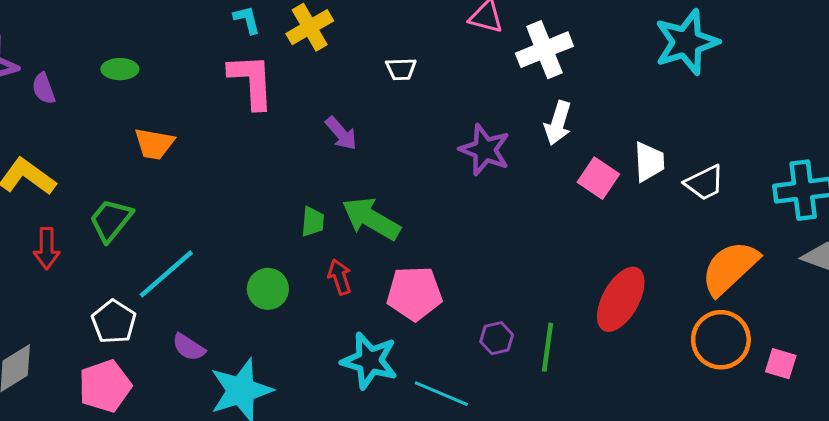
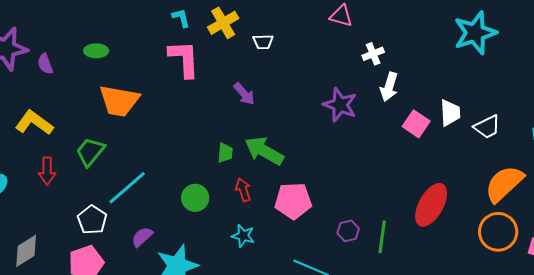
white cross: (544, 50) -> (373, 54), moved, size x0.6
white trapezoid: (401, 69) -> (263, 42), moved
orange trapezoid: (154, 144) -> (119, 101), size x1.5
purple semicircle: (189, 347) -> (142, 237), turned 105
cyan star: (370, 361) -> (243, 236), moved, size x0.6

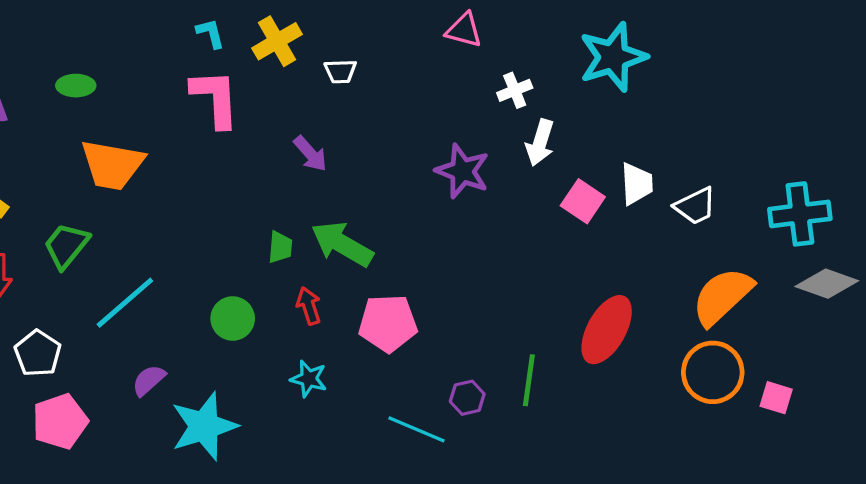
cyan star: (475, 33) -> (613, 57), moved
white pentagon: (92, 220) -> (38, 353), moved
purple hexagon: (348, 231) -> (467, 398), moved

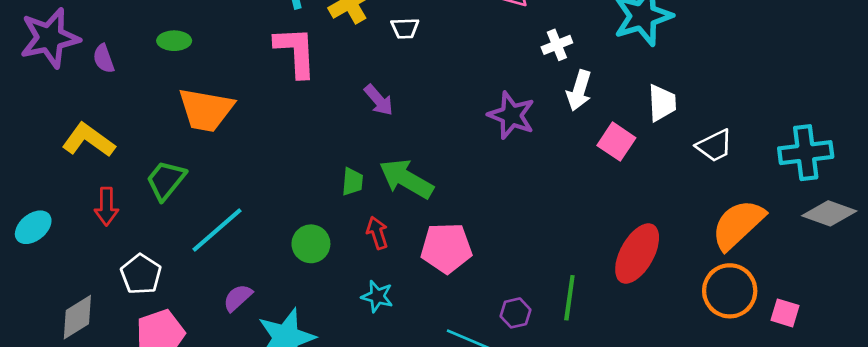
white trapezoid: (637, 184) -> (662, 103), moved

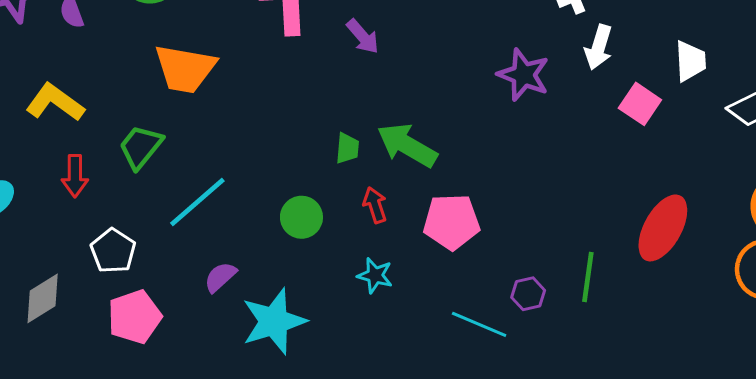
purple arrow: (379, 100) -> (363, 37), moved

